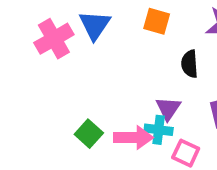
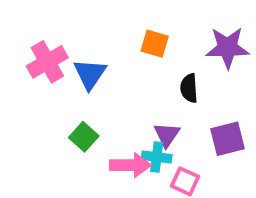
blue triangle: (95, 25) -> (90, 74), moved
green square: (89, 134) -> (84, 137), moved

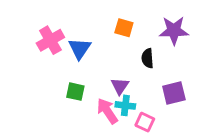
purple triangle: (167, 135) -> (120, 86), moved
green square: (84, 137) -> (75, 92), turned -30
pink arrow: (130, 165) -> (107, 111), turned -124

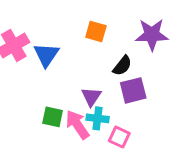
black semicircle: (148, 58) -> (122, 66), turned -138
green square: (75, 92) -> (53, 117), moved
purple square: (174, 93) -> (133, 90), moved

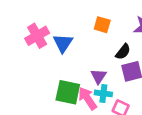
green square: (53, 117) -> (68, 92), size x1.5

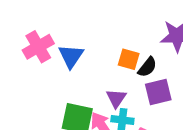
orange square: (102, 25) -> (129, 59), moved

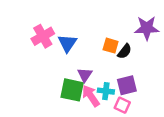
purple square: (158, 92) -> (127, 85), moved
purple triangle: (116, 98) -> (85, 75), moved

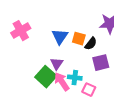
blue triangle: (67, 43) -> (60, 37), moved
purple square: (127, 85) -> (101, 63), moved
green square: (72, 90) -> (46, 77), turned 30

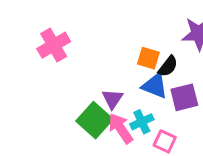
blue triangle: (60, 37) -> (155, 86), moved, turned -42
cyan cross: (75, 78) -> (142, 122), turned -32

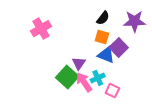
black semicircle: (168, 66) -> (103, 18), moved
purple square: (184, 97) -> (119, 48), moved, turned -30

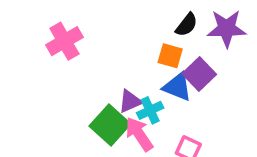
black semicircle: (103, 18) -> (187, 25), moved
purple triangle: (79, 63) -> (130, 101), turned 32
cyan cross: (98, 78) -> (150, 110), moved

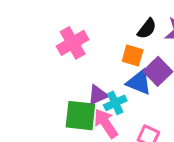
pink cross: (64, 41) -> (73, 43), moved
green square: (110, 125) -> (80, 116), turned -36

